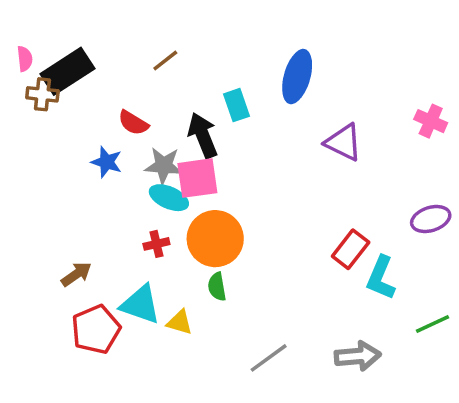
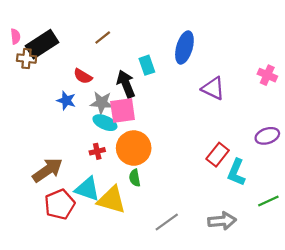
brown arrow: (76, 274) -> (47, 170), size x1.6
yellow triangle: (180, 322) -> (112, 200), size x1.8

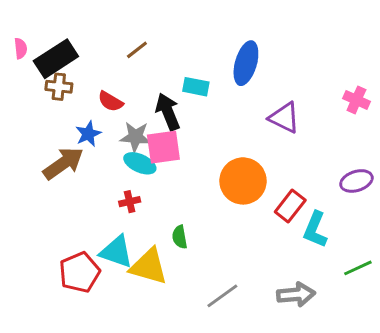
brown cross: (27, 59) -> (59, 87), moved
cyan rectangle: (147, 65) -> (196, 87), turned -60
blue star: (66, 101) -> (88, 134), turned 30
orange circle: (134, 148) -> (243, 181), moved
brown arrow: (47, 170) -> (63, 163), moved

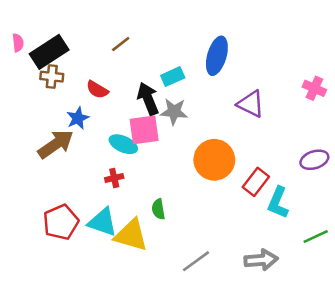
cyan rectangle: (196, 87) -> (173, 77), turned -35
gray star: (135, 137) -> (174, 112), moved
red pentagon: (79, 272) -> (61, 222), moved

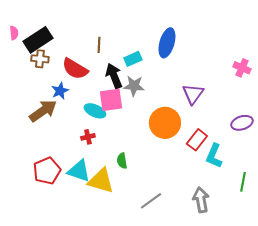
brown line: (121, 44) -> (99, 45), moved, turned -49
red semicircle: (97, 90) -> (75, 69), size x1.5
purple triangle: (251, 104) -> (193, 94), moved, turned 40
green line: (316, 236) -> (243, 182), turned -54
gray arrow: (261, 260) -> (201, 200), turned -95

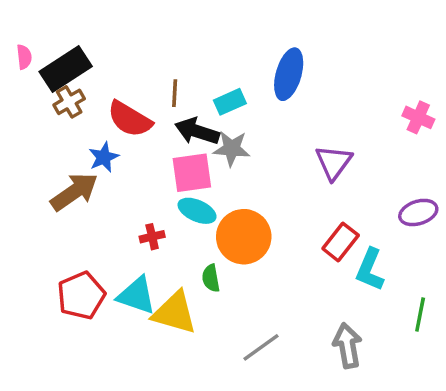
brown line: (99, 45) -> (175, 93), moved
brown cross: (40, 59) -> (69, 102), turned -36
black arrow: (114, 76) -> (197, 131), turned -50
cyan ellipse: (95, 111) -> (197, 211), moved
orange circle: (165, 123) -> (244, 237), moved

